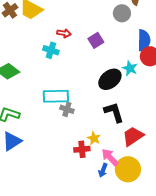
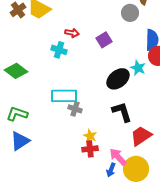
yellow star: (94, 138) -> (90, 136), moved

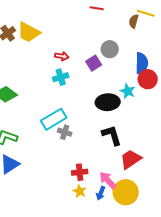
gray circle: (130, 13) -> (110, 49), moved
cyan cross: (59, 50) -> (61, 77), moved, turned -35
black ellipse: (118, 79) -> (108, 102), turned 35
cyan rectangle: (64, 96) -> (54, 119), turned -30
yellow star: (90, 136) -> (80, 191), moved

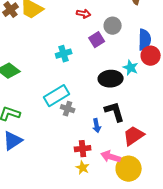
red arrow: (62, 56) -> (84, 14), moved
pink arrow: (108, 180) -> (111, 157), turned -30
blue arrow: (101, 193) -> (97, 126), moved, turned -32

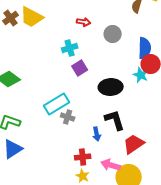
purple square: (97, 40) -> (80, 68), moved
cyan cross: (64, 54) -> (70, 48), moved
cyan star: (131, 68) -> (141, 75), moved

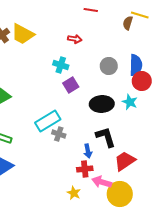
gray circle: (113, 34) -> (109, 66), moved
cyan cross: (70, 48) -> (61, 65), turned 35
cyan star: (141, 75) -> (130, 102), moved
red cross: (83, 157) -> (85, 169), moved

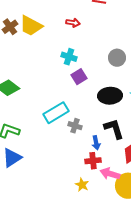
red arrow: (75, 39) -> (73, 23), moved
gray cross: (59, 134) -> (75, 126), moved

